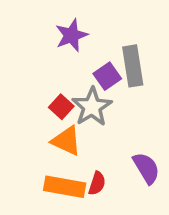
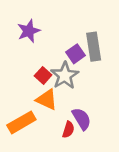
purple star: (71, 35) -> (29, 31), moved
purple semicircle: (146, 168) -> (82, 119), moved
orange rectangle: (65, 187) -> (21, 122), moved, turned -40

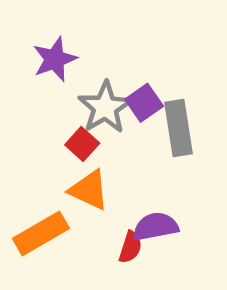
gray rectangle: (94, 47) -> (178, 128), moved
gray star: (65, 75) -> (105, 107), moved
purple semicircle: (82, 119) -> (156, 227), turned -70

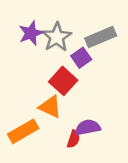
gray star: (105, 107) -> (57, 37), moved
gray rectangle: (178, 128) -> (101, 37), moved, turned 76
red square: (82, 144) -> (63, 81), moved, size x1.5

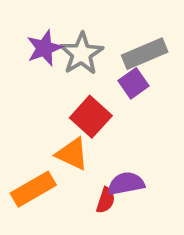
purple square: (81, 58) -> (133, 83), moved

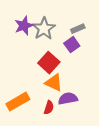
gray rectangle: (145, 54) -> (78, 29), size x0.6
orange triangle: (72, 154) -> (54, 83), moved
red semicircle: (106, 200) -> (49, 108), moved

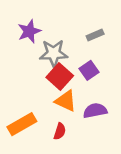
gray star: (44, 29) -> (54, 53), moved, turned 30
purple square: (72, 45) -> (89, 70), moved
purple semicircle: (68, 99) -> (95, 111), moved

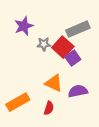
gray rectangle: (95, 35) -> (78, 29), size x1.6
gray star: (54, 53) -> (44, 44), size x0.6
red square: (60, 76) -> (63, 47), moved

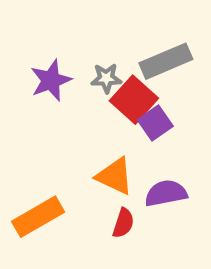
purple star: (24, 26) -> (51, 80), moved
gray star: (44, 44) -> (106, 78), moved
red semicircle: (49, 108) -> (123, 223), moved

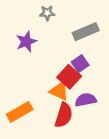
gray star: (106, 78) -> (47, 13), moved
red square: (134, 100) -> (69, 77), moved
red semicircle: (123, 223) -> (64, 115), size x1.6

